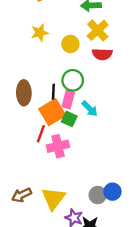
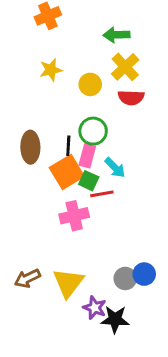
red line: (41, 134) -> (102, 194), moved, turned 60

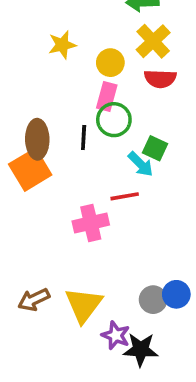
pink rectangle: (87, 156) -> (107, 96), moved
orange square: (67, 172) -> (30, 170), moved
green square: (89, 181) -> (155, 148), moved

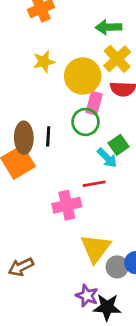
yellow circle: (110, 63) -> (83, 76), size x1.6
pink rectangle: (107, 96) -> (94, 103), moved
black line: (84, 137) -> (48, 136), moved
green square: (155, 148) -> (119, 145), turned 30
yellow triangle: (84, 305) -> (96, 248), moved

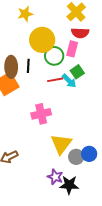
yellow circle: (83, 76) -> (42, 40), moved
pink rectangle: (94, 103) -> (72, 49), moved
red line: (94, 184) -> (55, 80), moved

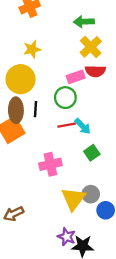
yellow circle: (42, 40) -> (21, 79), moved
pink rectangle: (72, 49) -> (76, 77), moved, turned 56
green square: (77, 72) -> (92, 153), moved
gray circle: (76, 157) -> (91, 194), moved

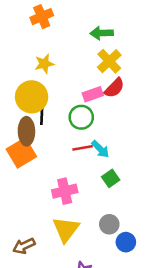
red semicircle: (95, 71) -> (114, 88), turned -48
black line: (35, 109) -> (42, 116), moved
yellow triangle: (73, 199) -> (66, 229), moved

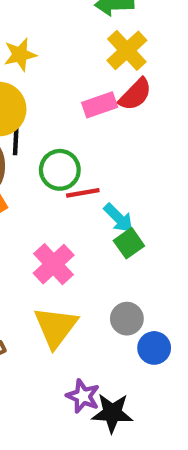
green circle: (81, 117) -> (60, 170), moved
cyan arrow: (100, 149) -> (118, 218), moved
pink cross: (65, 191) -> (54, 264), turned -30

